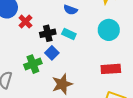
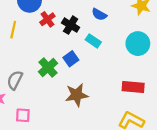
black cross: (48, 33) -> (71, 25), moved, turned 35
green cross: (33, 64) -> (48, 67), turned -30

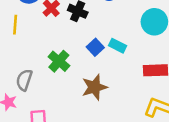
cyan rectangle: (93, 41) -> (118, 46), moved
blue square: (71, 59) -> (95, 47), moved

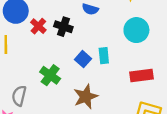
cyan rectangle: (118, 46) -> (104, 56), turned 63

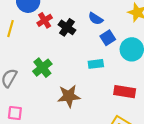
cyan rectangle: (104, 56) -> (96, 64), turned 72
blue square: (83, 59) -> (108, 38), moved

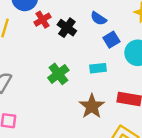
green cross: (42, 68) -> (58, 74), moved
brown star: (69, 96) -> (92, 106), moved, turned -30

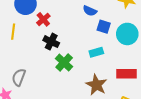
black cross: (67, 28) -> (51, 42), moved
blue square: (111, 40) -> (104, 27), turned -32

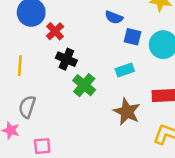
yellow line: (13, 32) -> (20, 66), moved

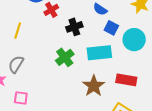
black cross: (66, 59) -> (74, 27), moved, turned 35
cyan rectangle: (125, 70) -> (99, 53), size x1.6

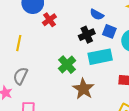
black cross: (74, 27) -> (87, 35), moved
brown star: (94, 86) -> (83, 89), moved

